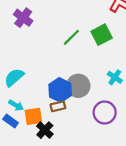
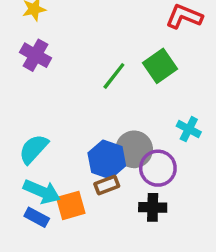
cyan arrow: (16, 105) -> (42, 192), size x1.5
purple circle: (105, 112) -> (158, 168), moved
black cross: (45, 130) -> (153, 207), moved, turned -35

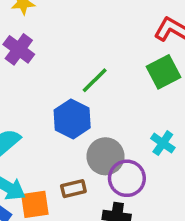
green square: (160, 66) -> (164, 72), moved
blue hexagon: (107, 159) -> (72, 119), moved

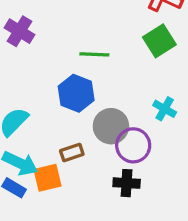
green line: (95, 80) -> (94, 54), turned 52
brown rectangle: (73, 189) -> (72, 152), moved

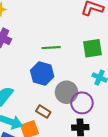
green square: (159, 41) -> (93, 48), moved, turned 30
brown rectangle: (72, 152) -> (43, 112), turned 56

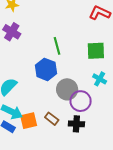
green line: (51, 48) -> (57, 46), turned 72
brown rectangle: (43, 112) -> (52, 119), moved

